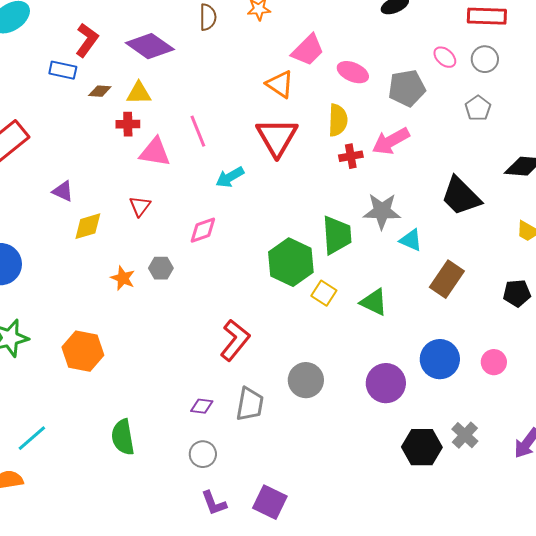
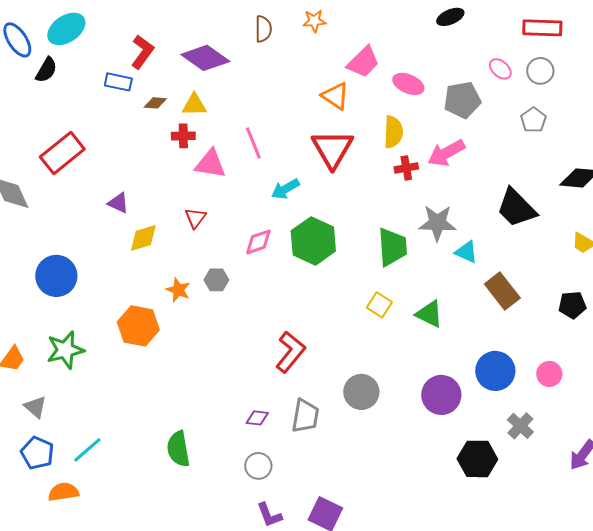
green hexagon: (291, 262) -> (313, 241), moved
brown rectangle: (447, 279) -> (502, 291), turned -72
orange hexagon: (83, 351) -> (138, 326), moved
gray cross: (465, 435) -> (520, 426), moved

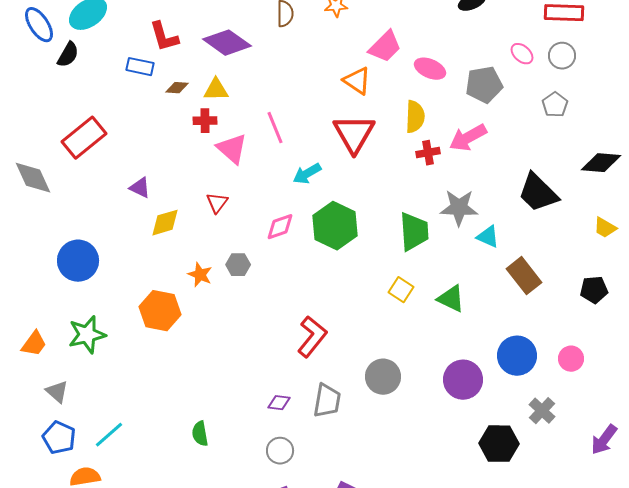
red L-shape: (142, 52) -> (164, 37), turned 128
pink triangle: (210, 164) -> (232, 149), turned 32
green semicircle: (178, 449) -> (200, 434), size x0.7

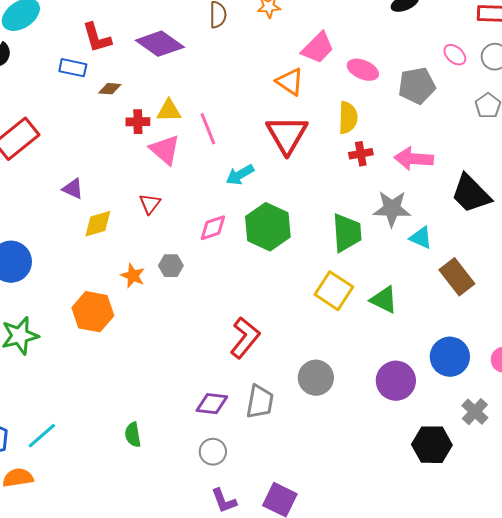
yellow triangle: (216, 90) -> (169, 111), moved
pink arrow: (468, 138) -> (414, 159), moved, turned 33
yellow square: (401, 290) -> (334, 291), size x1.5
purple diamond: (279, 403) -> (212, 404), size x1.4

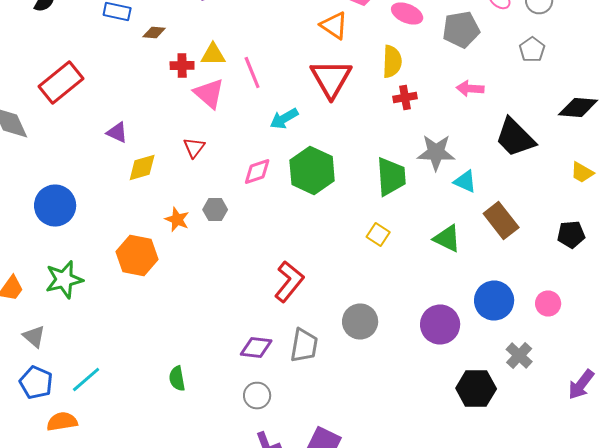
pink arrow: (414, 159) -> (470, 88), moved, size x0.7
yellow square: (334, 291) -> (378, 234), size x0.6
green triangle: (384, 300) -> (447, 238), moved

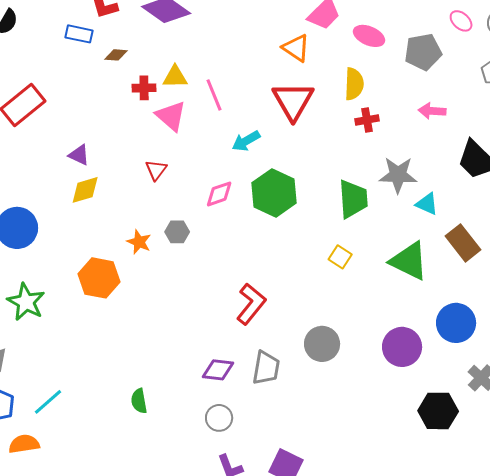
yellow diamond: (142, 168) -> (85, 190), moved
green triangle: (447, 238) -> (409, 261), size x1.4
green star: (64, 280) -> (26, 302), turned -30

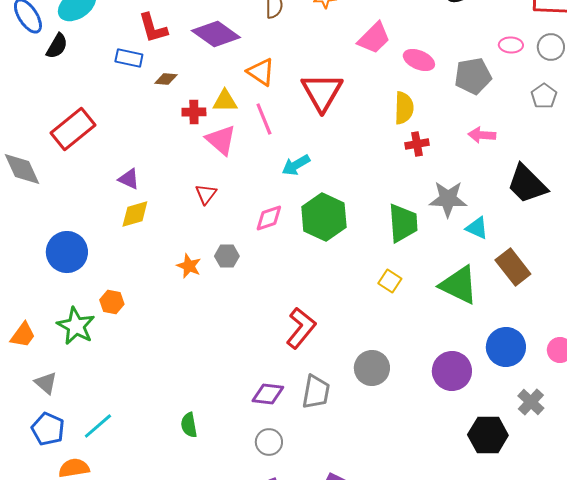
pink ellipse: (461, 21) -> (511, 45), turned -40
orange triangle: (296, 48) -> (261, 72), moved
red triangle: (293, 101) -> (322, 92), moved
orange hexagon: (99, 278) -> (112, 302), moved, size x0.6

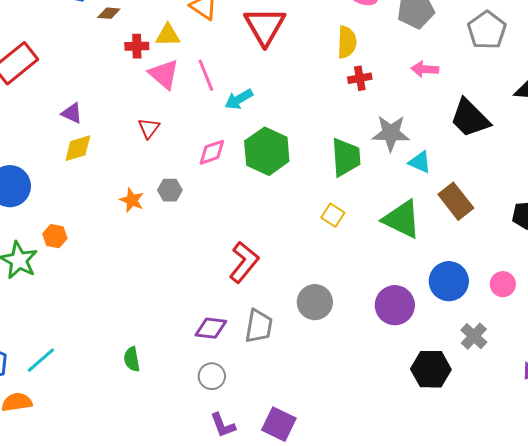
gray pentagon: (544, 96) -> (487, 30), size x1.5
pink line: (264, 119) -> (206, 75), moved

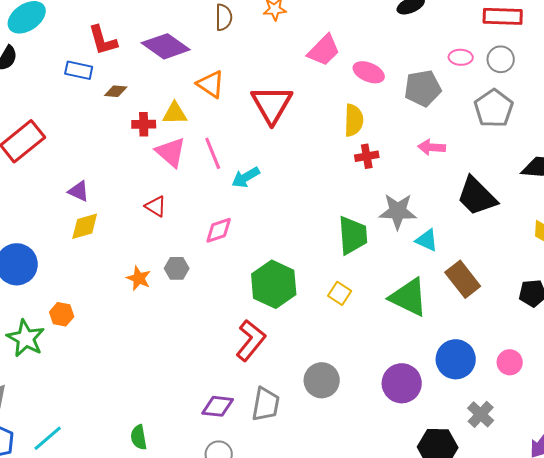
red triangle: (149, 128) -> (156, 206), turned -35
green hexagon: (267, 151) -> (274, 284), moved

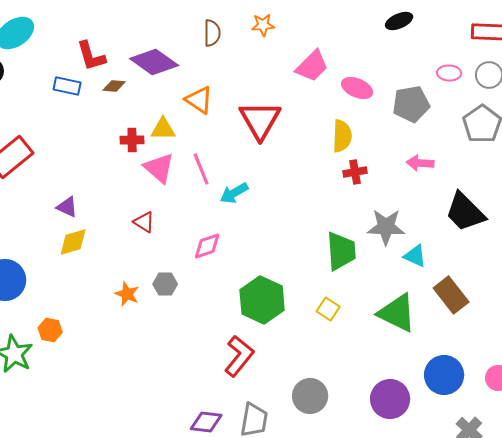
brown diamond: (116, 91) -> (114, 86), moved

